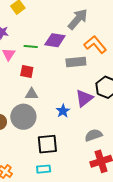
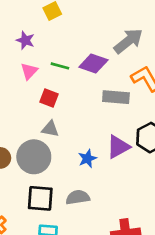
gray semicircle: (94, 135) -> (78, 197), moved
black square: (47, 144) -> (40, 198), moved

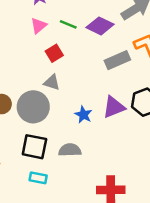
gray rectangle: (116, 97) -> (117, 60), turned -35
red square: (49, 98) -> (54, 53), turned 30
blue star: (87, 159) -> (83, 115), turned -30

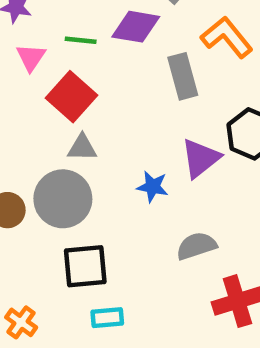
red square: (54, 53) -> (72, 97), size x1.5
gray rectangle: (117, 60) -> (183, 76), turned -65
gray semicircle: (70, 150) -> (196, 246), moved

